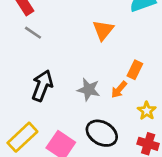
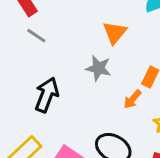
gray star: (89, 90) -> (98, 68), moved

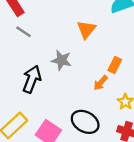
gray star: (98, 68) -> (61, 60), moved

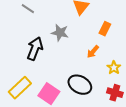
orange rectangle: (115, 65) -> (105, 29), moved

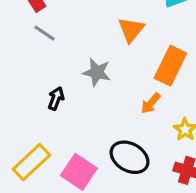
orange rectangle: (105, 29) -> (170, 66), size x1.6
black arrow: (35, 49) -> (56, 98), size x0.6

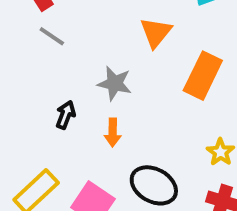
orange arrow: (151, 103) -> (113, 132), moved, turned -40

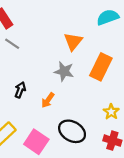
gray star: (115, 83) -> (64, 71), moved
orange arrow: (113, 132) -> (48, 100), turned 35

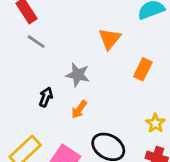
orange rectangle: (101, 67) -> (143, 69), size x0.7
gray star: (64, 71) -> (78, 75), moved

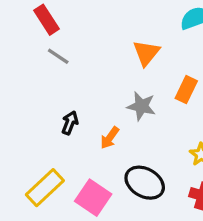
gray star: (78, 75) -> (141, 106), moved

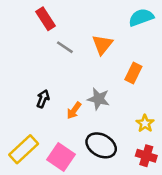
red rectangle: (47, 20) -> (46, 19), moved
gray line: (58, 56) -> (65, 47), moved
gray star: (141, 106) -> (98, 99), moved

